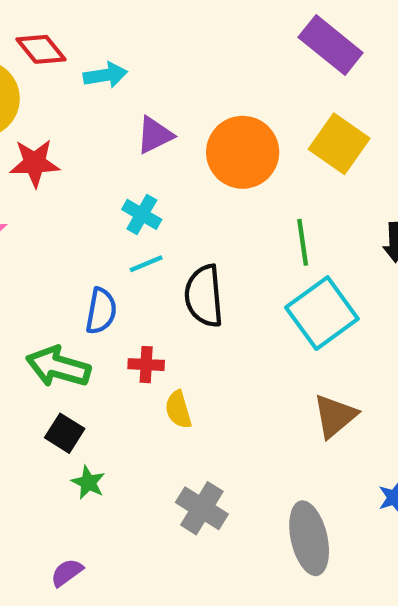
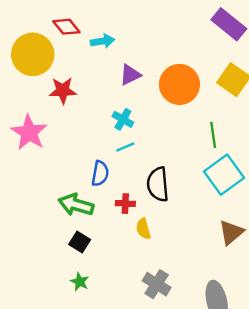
black semicircle: (204, 296) -> (158, 184), moved
green star: (88, 482) -> (80, 282), moved

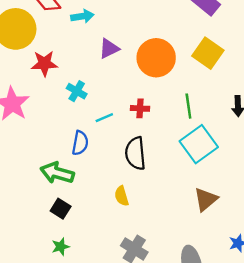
cyan cross: (123, 119) -> (77, 91), moved
red cross: (125, 204) -> (140, 108), moved
green star: (80, 282) -> (61, 247), turned 30

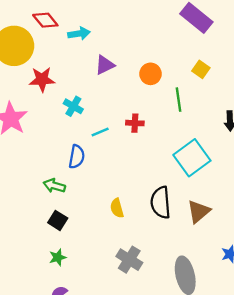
yellow square: (208, 53) -> (201, 69), size x0.6
orange circle: (156, 58) -> (151, 74), size x0.6
green line: (188, 106) -> (178, 100), moved
black semicircle: (135, 153) -> (161, 203), moved
green arrow: (57, 173) -> (54, 186), size x0.7

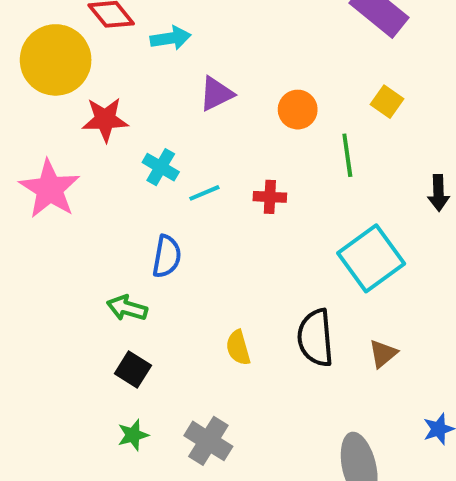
cyan line: (100, 132) -> (204, 193), moved
brown triangle: (199, 211) -> (383, 354), size x0.7
gray cross: (129, 260) -> (208, 441), moved

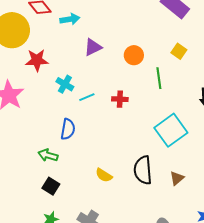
yellow semicircle: (238, 348) -> (104, 175), turned -42

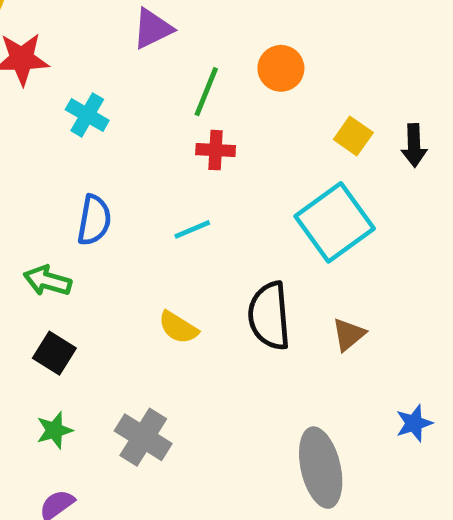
yellow square: (179, 51) -> (353, 136), moved
orange circle: (134, 55) -> (281, 68), moved
green line: (159, 78) -> (206, 92), moved, turned 30
cyan line: (87, 97) -> (192, 229), moved

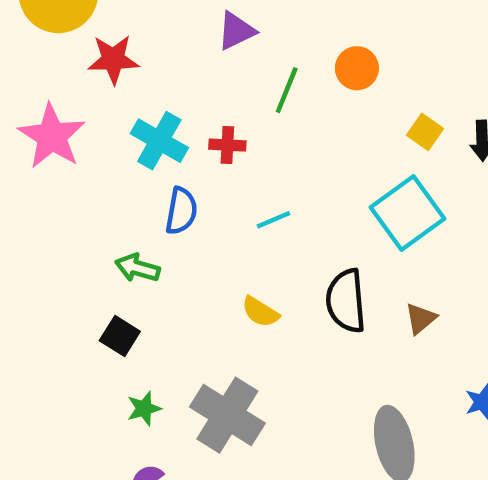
cyan cross: (87, 115) -> (159, 141), moved, size x1.4
red cross: (216, 150) -> (227, 145), moved
black square: (54, 353) -> (120, 336), moved
gray cross: (143, 437) -> (227, 415), size x1.4

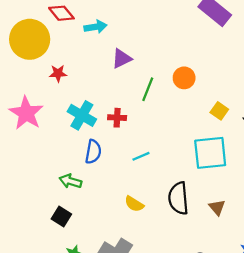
red star: (113, 59) -> (58, 73), size x0.7
cyan square: (407, 213) -> (210, 153), turned 30
brown triangle: (421, 318) -> (217, 207), turned -30

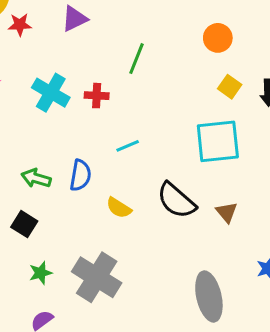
purple triangle: (122, 59) -> (74, 19), moved
red star: (58, 73) -> (20, 25), moved
orange circle: (184, 78) -> (218, 38), moved
blue semicircle: (93, 152) -> (80, 175), moved
black semicircle: (178, 198) -> (176, 200), turned -44

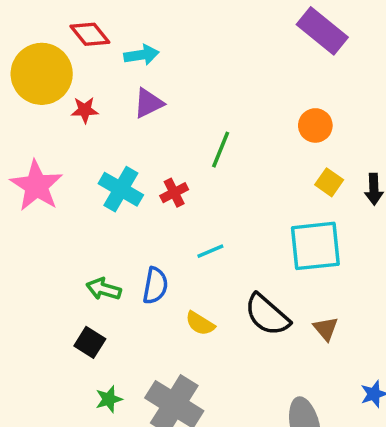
red cross: (97, 96) -> (174, 193), turned -30

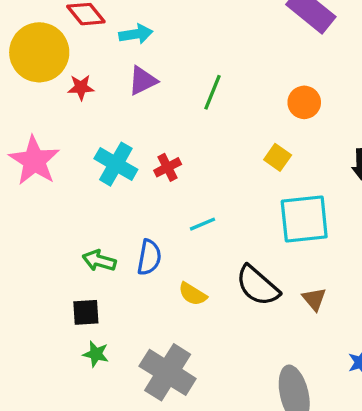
green line: (221, 150) -> (213, 92), moved
yellow square: (329, 182) -> (278, 157), moved
black square: (90, 342) -> (86, 312), turned -36
green star: (109, 399) -> (96, 354), moved, turned 30

